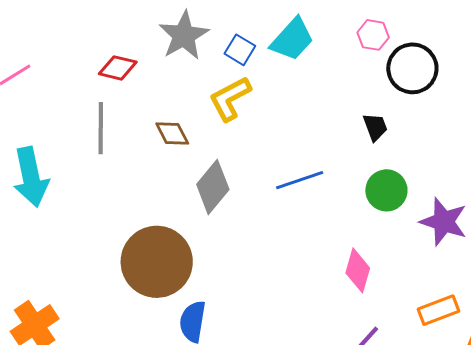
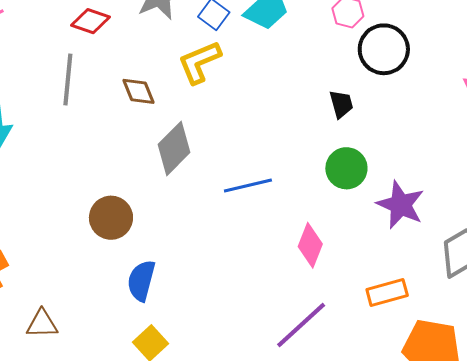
blue line: (300, 180) -> (248, 186), moved
brown circle: (157, 262) -> (111, 218), size x0.6

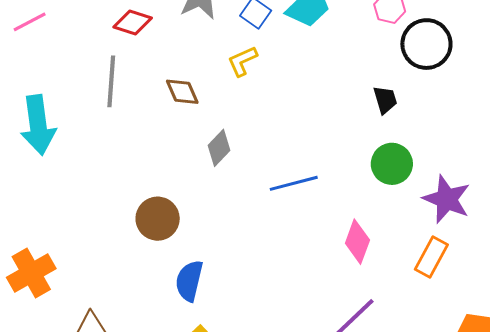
yellow L-shape: (199, 62) -> (242, 61), size x0.7
gray diamond: (174, 148) -> (219, 148), size x0.7
orange rectangle: (387, 292) -> (431, 257), moved, turned -45

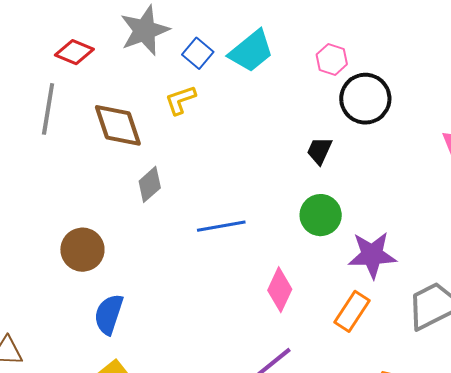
brown diamond: (182, 92) -> (118, 125), size x1.5
black trapezoid: (385, 100) -> (319, 151), turned -144
purple star: (447, 199) -> (372, 255), turned -30

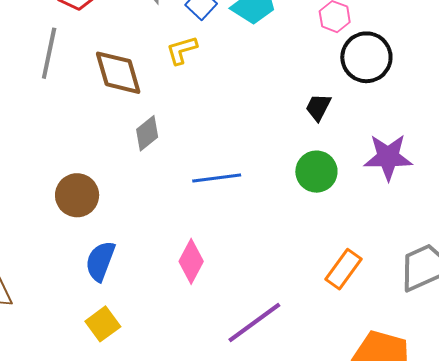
purple star: (372, 255) -> (388, 157), moved
pink diamond: (280, 290) -> (191, 261), moved

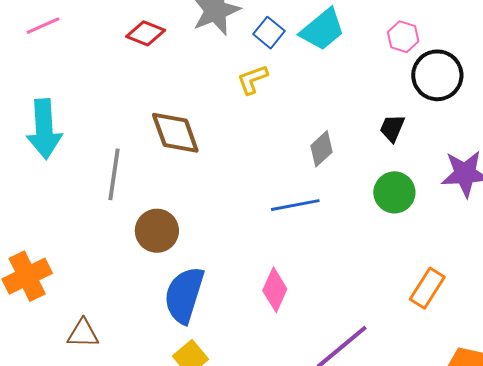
gray line: (49, 53) -> (114, 174), moved
brown diamond: (118, 73) -> (175, 133), moved
gray diamond: (147, 133) -> (321, 149), moved
blue semicircle: (100, 261) -> (184, 295), size x1.4

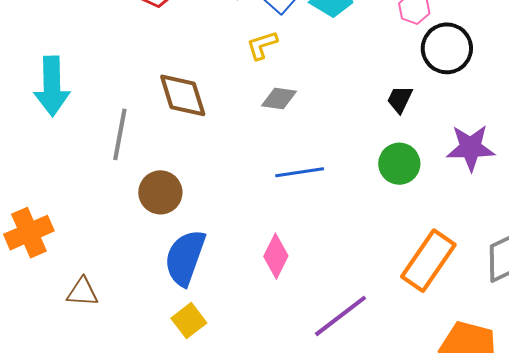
gray diamond: (321, 149) -> (279, 98), moved, turned 48
orange rectangle: (427, 288) -> (428, 261), size x1.5

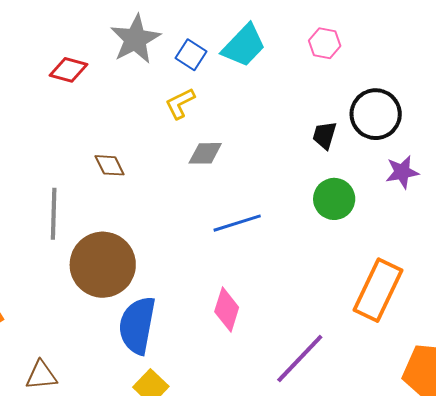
black circle: (447, 48) -> (376, 114), moved
brown diamond: (183, 95) -> (110, 165), size x0.6
purple star: (471, 148) -> (402, 172), size x0.7
brown circle: (160, 192) -> (103, 265), size x1.5

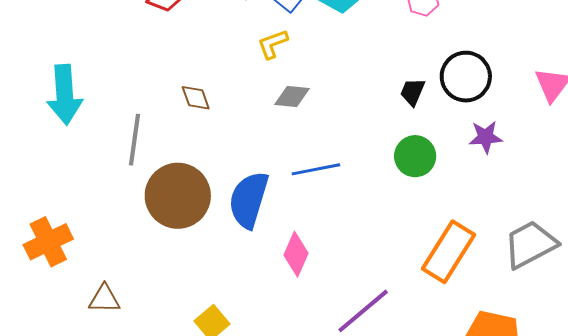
blue semicircle: (137, 325) -> (249, 200), moved

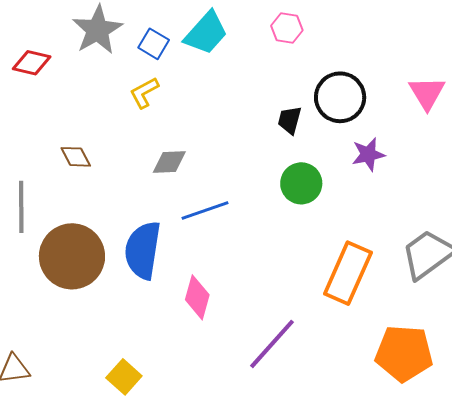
gray diamond: (292, 96) -> (169, 162), moved

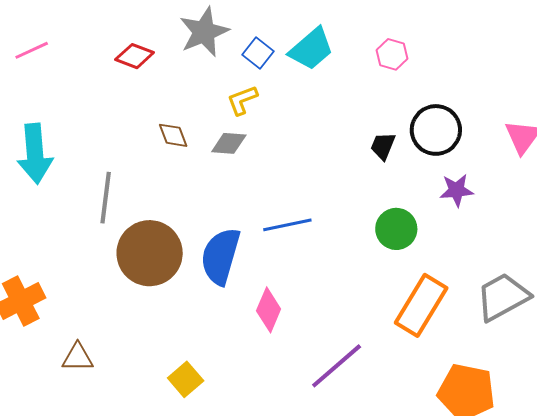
brown diamond: (76, 157) -> (173, 135), moved
gray diamond: (169, 162) -> (229, 143), moved
green circle: (301, 183) -> (396, 229), moved

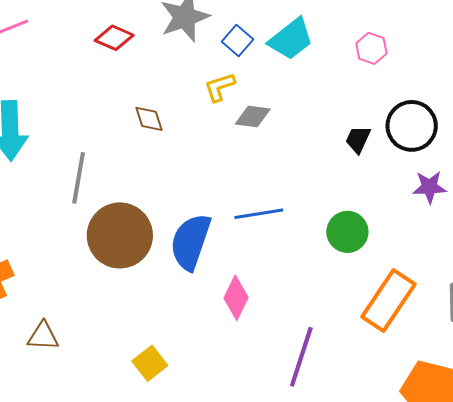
gray diamond: (229, 143) -> (253, 117), moved
green circle: (396, 229) -> (347, 232), moved
purple line: (337, 366) -> (301, 357), turned -34

